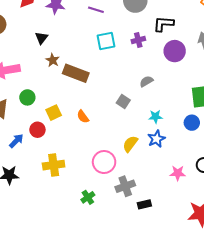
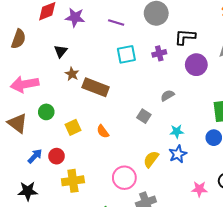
red circle: (37, 130) -> (57, 156), moved

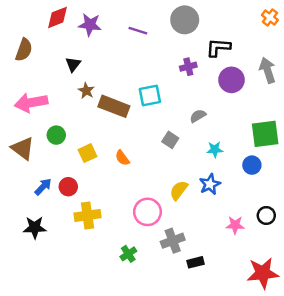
cyan square: (126, 54) -> (150, 95), moved
cyan star: (177, 131) -> (215, 149), moved

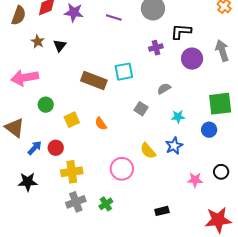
brown semicircle: (24, 50) -> (19, 15), moved
brown star: (86, 91) -> (38, 42), moved
brown triangle: (23, 148) -> (15, 128), moved
yellow semicircle: (179, 190) -> (148, 151), turned -78
gray cross: (173, 241) -> (76, 202), moved

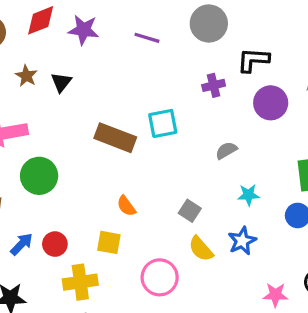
green circle: (46, 105) -> (39, 176), size x1.5
gray square: (141, 109) -> (190, 211), moved
yellow square: (72, 120) -> (109, 242), moved, turned 35

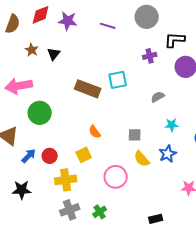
gray square: (190, 211) -> (135, 135), turned -32
yellow square: (109, 242) -> (84, 155), turned -35

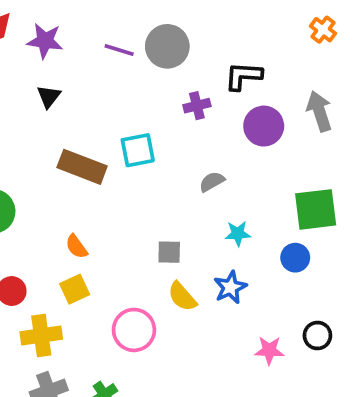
gray circle: (147, 17) -> (167, 46), moved
black triangle: (54, 54) -> (49, 96), moved
orange semicircle: (95, 132) -> (76, 247), moved

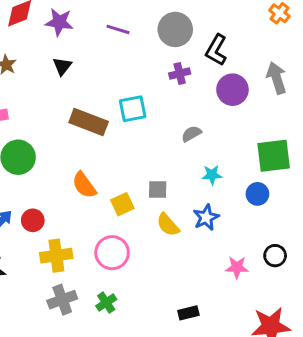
gray circle: (167, 46) -> (175, 29), moved
black L-shape: (243, 76) -> (216, 50), turned -64
orange semicircle: (76, 247) -> (84, 185), size x1.4
yellow square: (75, 289) -> (122, 204), moved
pink circle: (134, 330) -> (112, 253), moved

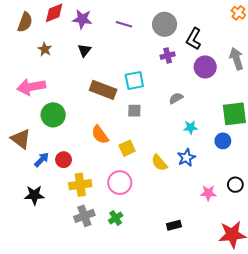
gray square: (158, 189) -> (134, 111), moved

